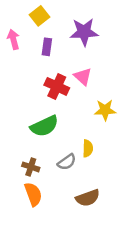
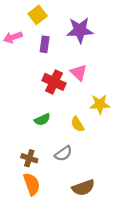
pink arrow: (13, 39) -> (13, 37), turned -96
green semicircle: (44, 126) -> (42, 119), size x0.6
yellow semicircle: (88, 148) -> (77, 124), moved, turned 147

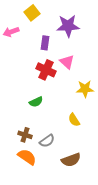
purple rectangle: (45, 44) -> (45, 43), moved
yellow semicircle: (77, 124) -> (74, 120), moved
gray semicircle: (63, 154) -> (47, 141), moved
orange semicircle: (32, 184) -> (27, 157), turned -36

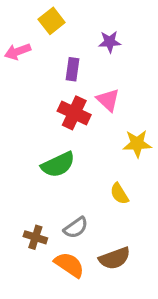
purple star: (68, 26) -> (110, 42), size x0.6
green semicircle: (36, 102) -> (58, 165), size x1.5
brown cross: (25, 135) -> (35, 237), moved
orange semicircle: (27, 157) -> (69, 265), moved

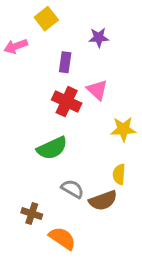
yellow semicircle: (119, 194) -> (119, 174), moved, turned 36
gray semicircle: (76, 228) -> (72, 189), moved, turned -115
brown semicircle: (115, 258) -> (103, 200), moved

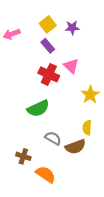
yellow square: (46, 19) -> (48, 24), moved
purple rectangle: (65, 62) -> (48, 46), turned -48
yellow star: (123, 129) -> (90, 95), turned -30

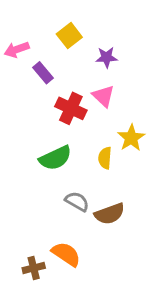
purple star: (72, 28) -> (106, 57), moved
purple rectangle: (48, 46) -> (43, 73), moved
yellow semicircle: (87, 128) -> (105, 158), moved
brown cross: (23, 156) -> (34, 268), moved, turned -32

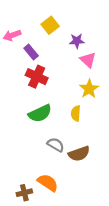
pink triangle: (103, 96) -> (88, 60), moved
red cross: (71, 108) -> (37, 77), moved
yellow star: (131, 138) -> (89, 89), moved

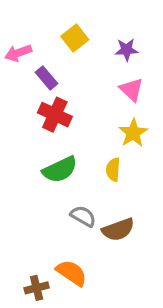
purple star: (77, 41) -> (126, 50), moved

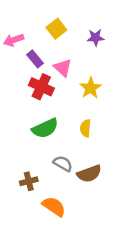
pink triangle: (131, 90) -> (63, 68), moved
yellow star: (133, 133) -> (90, 88), moved
brown cross: (37, 288) -> (29, 181), moved

